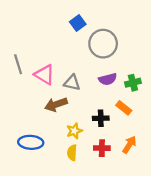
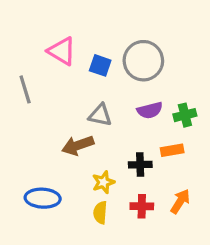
blue square: (78, 23) -> (100, 65), moved, turned -35
pink triangle: (45, 75) -> (62, 51), moved
orange rectangle: (124, 108) -> (172, 150), turned -49

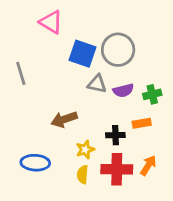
pink triangle: (62, 51) -> (51, 22), moved
blue square: (100, 65) -> (83, 54), size x1.5
gray triangle: (100, 115) -> (97, 84), moved
red cross: (142, 206) -> (117, 169), size x1.6

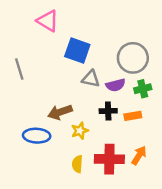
gray circle: (118, 50) -> (133, 58), moved
black cross: (115, 135) -> (108, 111), moved
yellow star: (85, 150) -> (80, 131), moved
blue ellipse: (35, 163) -> (37, 136), moved

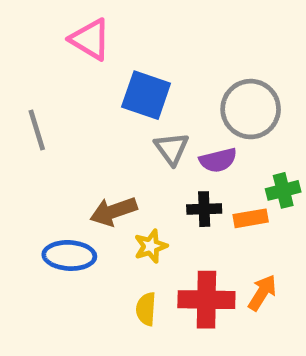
gray triangle: (91, 79) -> (172, 149), turned 42
green cross: (143, 89) -> (283, 190), moved

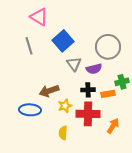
blue square: (146, 95) -> (63, 41), turned 30
gray line: (37, 130) -> (29, 46), moved
red cross: (206, 300) -> (88, 114), moved

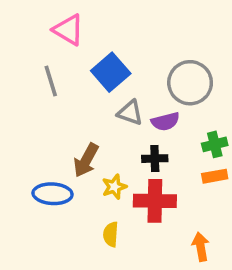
gray triangle: (74, 64) -> (130, 113), turned -35
brown arrow: (49, 91) -> (86, 160), turned -42
orange rectangle: (108, 94) -> (215, 176), moved
orange arrow: (113, 126) -> (201, 247), moved, turned -42

